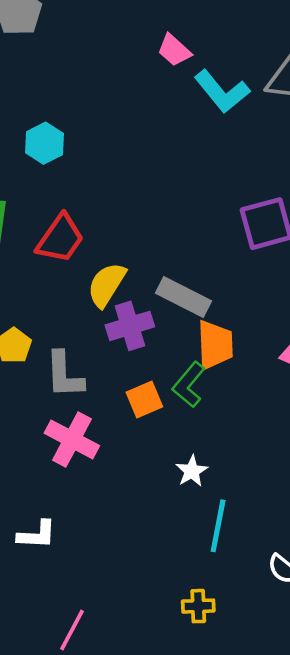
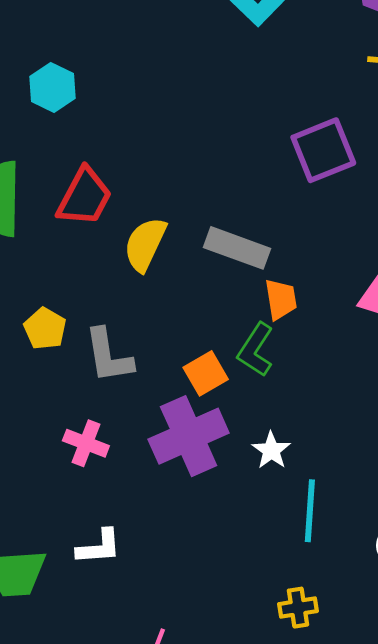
purple cross: (130, 326) -> (189, 436), moved, size x1.4
orange trapezoid: (215, 345) -> (281, 299), size x0.7
pink cross: (72, 439) -> (86, 443), moved, size x0.7

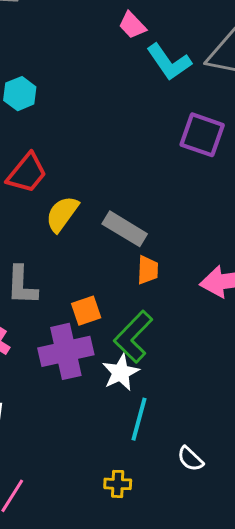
purple square: (323, 150) -> (202, 135), moved, turned 30
green L-shape: (256, 350) -> (133, 337), moved, size x1.4
white star: (271, 450) -> (121, 372), size x1.4

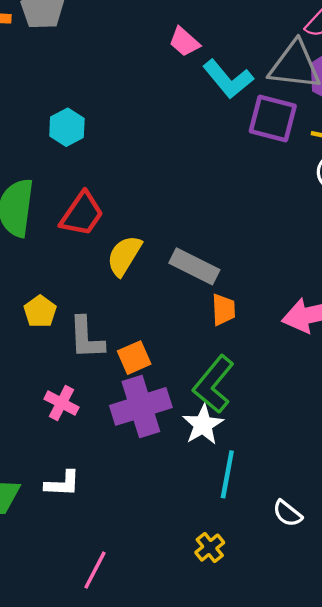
purple square: (202, 135) -> (273, 119), moved
orange square: (86, 311) -> (134, 358), moved
yellow cross: (118, 484) -> (210, 548), turned -36

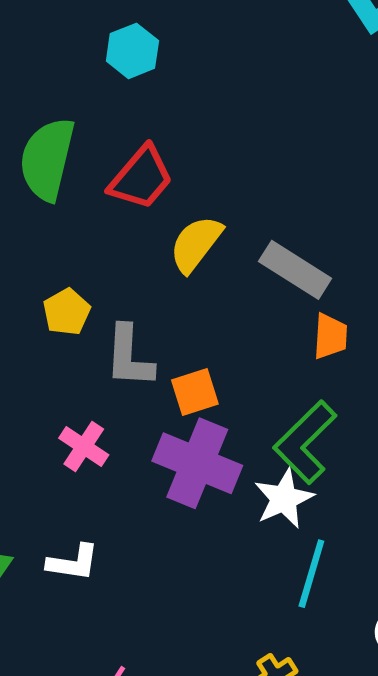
purple cross: (141, 406) -> (197, 463), turned 34

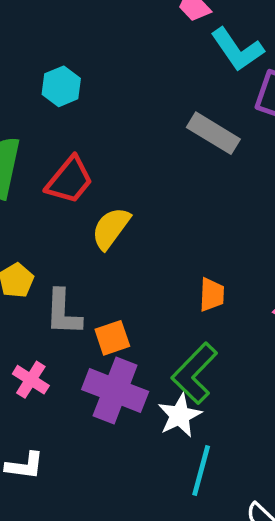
gray rectangle: (295, 270) -> (213, 133), moved

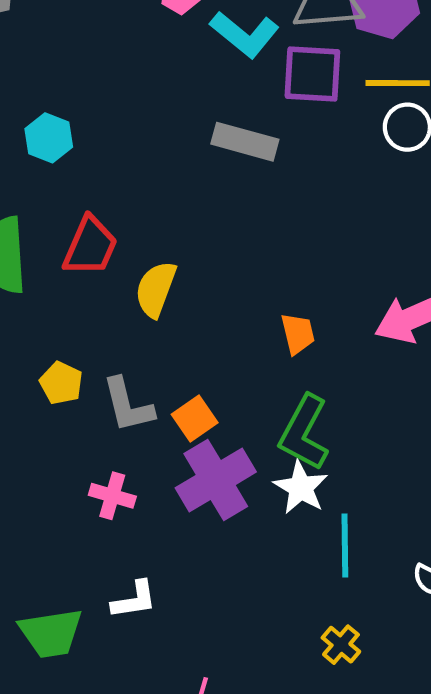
purple cross: (115, 390) -> (216, 480), turned -36

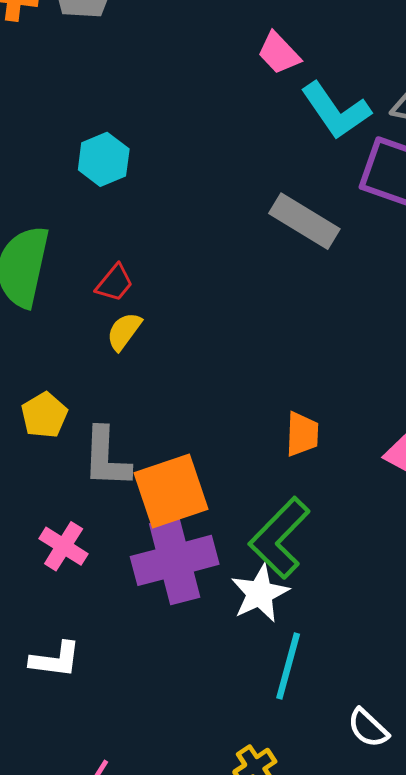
red trapezoid: (90, 246) -> (115, 283), size x0.6
yellow semicircle: (156, 289) -> (124, 331), moved, size x0.7
orange square: (195, 418) -> (171, 491), size x1.6

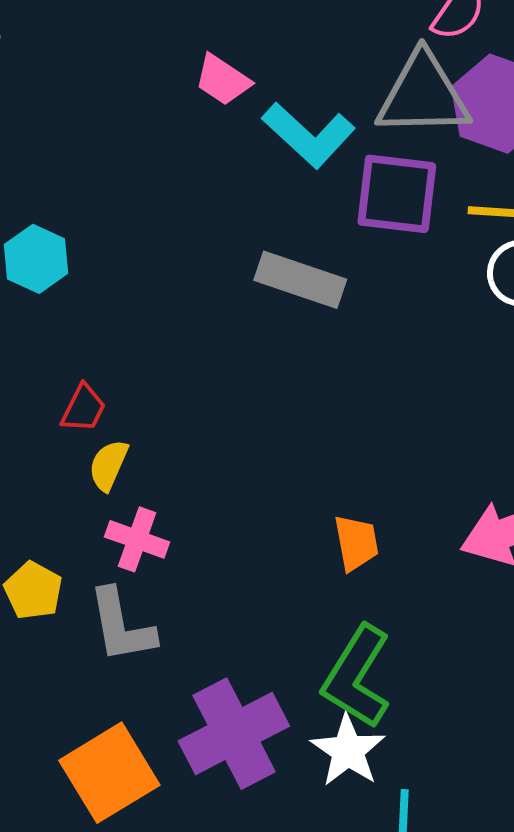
orange square: (171, 491) -> (109, 773), moved
pink cross: (64, 546) -> (137, 539), moved

